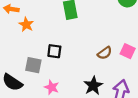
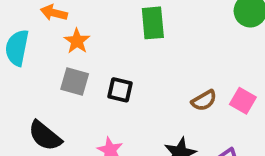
gray square: (33, 65) -> (75, 82), moved

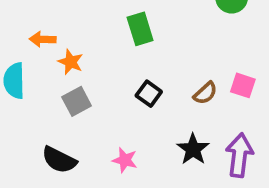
gray square: (75, 82) -> (77, 101), turned -32
black square: (120, 90) -> (149, 94), moved, turned 35

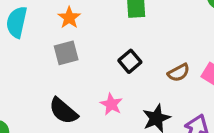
black semicircle: (59, 160) -> (63, 111), moved
pink star: (125, 160) -> (111, 104), moved

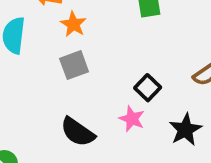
black square: (130, 61) -> (148, 88), moved

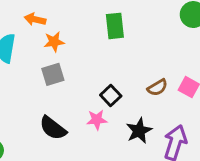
orange star: (73, 24) -> (54, 42), turned 30
pink star: (132, 119) -> (97, 120), turned -30

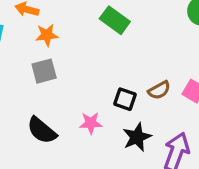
green rectangle: (115, 26) -> (115, 20), turned -50
black square: (111, 96) -> (125, 99), moved, turned -30

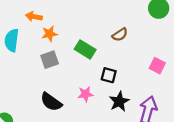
green rectangle: (115, 20) -> (85, 49), moved
brown semicircle: (159, 90) -> (120, 35), moved

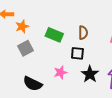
brown semicircle: (120, 35) -> (83, 33), moved, turned -48

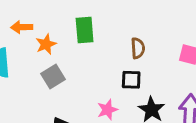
green rectangle: (54, 35) -> (85, 30), moved, turned 66

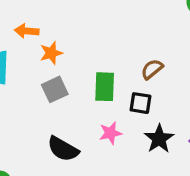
green rectangle: (85, 30) -> (105, 87), moved
brown semicircle: (138, 48) -> (152, 69), turned -132

